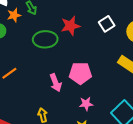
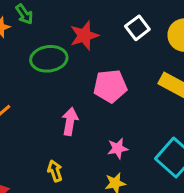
pink pentagon: (80, 73) -> (110, 86), moved
pink arrow: (56, 83) -> (70, 121), turned -144

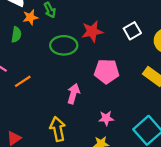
yellow arrow: (55, 171) -> (58, 129), size x1.5

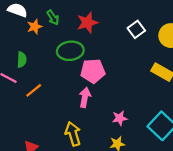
red star: (92, 31) -> (87, 22), moved
green semicircle: (16, 35) -> (22, 60), moved
pink pentagon: (107, 71) -> (93, 71), moved

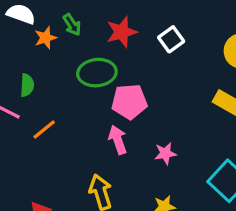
white square: (136, 29) -> (171, 39), moved
pink arrow: (85, 97) -> (118, 140), turned -30
pink star: (120, 118) -> (165, 153), moved

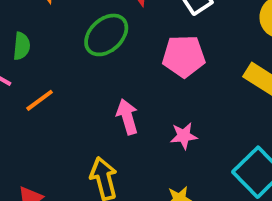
green ellipse: (97, 73) -> (106, 35), turned -39
pink pentagon: (129, 102) -> (184, 56), moved

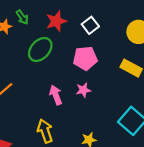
pink star: (184, 136) -> (83, 90), moved

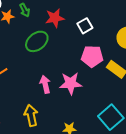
pink pentagon: (85, 58) -> (92, 56), moved
pink star: (83, 90) -> (71, 83), size x1.6

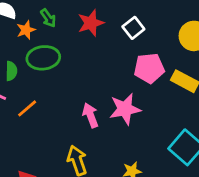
green ellipse: (37, 41) -> (43, 58), moved, turned 40

